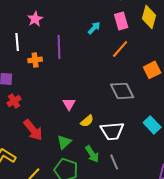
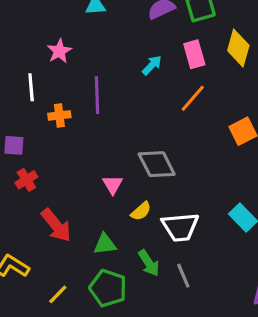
gray diamond: (122, 91) -> (157, 164), moved
green triangle: (64, 142) -> (105, 244), turned 35

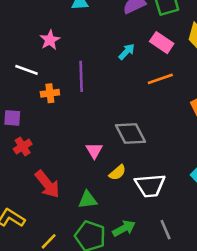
pink rectangle: (194, 54) -> (162, 43), turned -40
white line: (31, 87) -> (27, 70), turned -65
orange line: (193, 98) -> (160, 79), turned 30
green arrow: (149, 263) -> (124, 228), moved, turned -85
gray line: (183, 276) -> (166, 230), moved

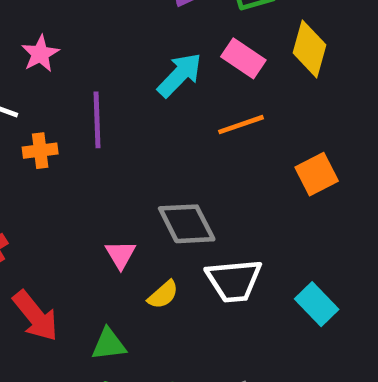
cyan arrow: (127, 52) -> (180, 75), size x1.5
white trapezoid: (150, 185) -> (234, 280), moved

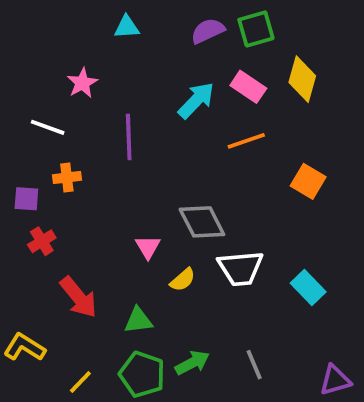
orange cross: (40, 151) -> (67, 178), moved
orange square: (317, 174) -> (308, 181), turned -32

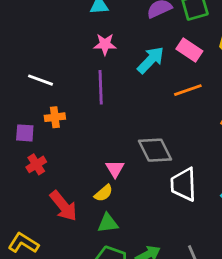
pink star: (82, 83) -> (105, 44), moved, turned 30
white trapezoid: (241, 268) -> (184, 184), turned 93
yellow semicircle: (183, 280) -> (104, 193), moved

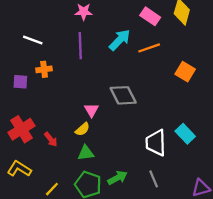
cyan arrow: (151, 60) -> (120, 40), moved
red cross: (36, 164) -> (21, 129), moved, size x1.6
white trapezoid: (184, 184) -> (156, 143), moved
red arrow: (63, 206) -> (51, 139), size x0.6

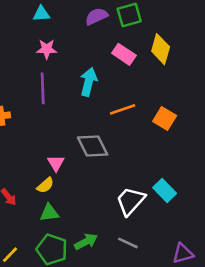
cyan arrow: (120, 40) -> (89, 82), turned -30
orange line: (149, 48) -> (123, 109), moved
white trapezoid: (156, 143) -> (130, 201), turned 44
gray line: (154, 179) -> (128, 243), turned -42

